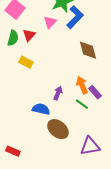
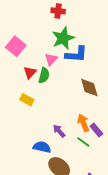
blue L-shape: (75, 17) -> (76, 54), turned 50
green semicircle: (13, 38) -> (44, 75), moved
purple arrow: (58, 93) -> (59, 131), turned -64

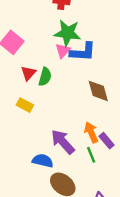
green star: (63, 38) -> (68, 33), turned 30
pink triangle: (51, 59) -> (63, 51), moved
purple arrow: (59, 131) -> (63, 142), size x1.6
green line: (83, 142) -> (91, 155), turned 32

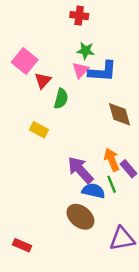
green star: (68, 33) -> (86, 51), size x0.6
red triangle: (28, 73) -> (43, 80), moved
blue semicircle: (43, 161) -> (93, 191), moved

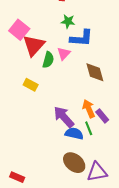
pink triangle: (80, 70) -> (64, 54), moved
red triangle: (43, 80) -> (34, 45), size x1.6
brown ellipse: (80, 217) -> (74, 163), moved

